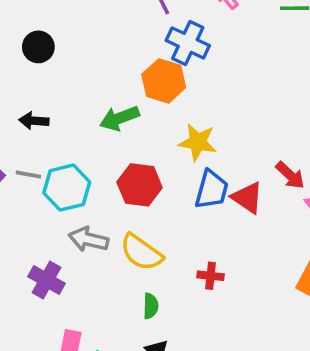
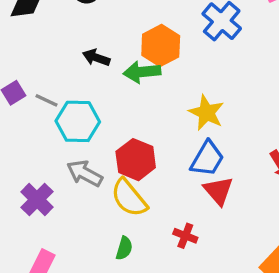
orange hexagon: (164, 81) -> (161, 46), moved
black arrow: (34, 121) -> (96, 58), moved
red hexagon: (140, 185) -> (136, 160), moved
red triangle: (247, 198) -> (218, 191), moved

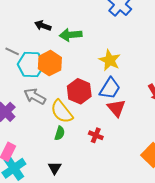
orange hexagon: (161, 46) -> (50, 63), moved
red hexagon: (136, 160) -> (79, 91), moved
green semicircle: (124, 248) -> (60, 133), moved

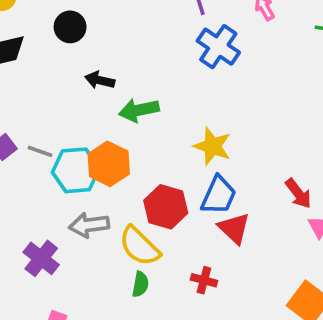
black arrow: (43, 26) -> (100, 80), moved
gray arrow: (35, 96) -> (89, 225), turned -30

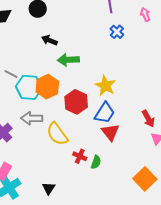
blue cross: (218, 47) -> (117, 32), size x0.6
red hexagon: (166, 207) -> (76, 102), moved
red cross: (204, 280) -> (80, 156), moved
green semicircle: (140, 284) -> (96, 162), moved

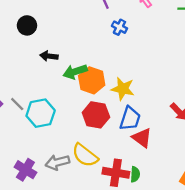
gray line: (11, 74) -> (17, 104), turned 32
orange hexagon: (47, 87) -> (92, 80), moved
gray arrow: (32, 118) -> (57, 162), moved
red cross: (80, 156) -> (116, 173), size x1.6

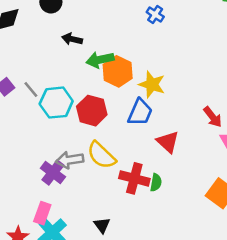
red hexagon: (96, 115) -> (92, 111), moved
blue trapezoid: (130, 119) -> (140, 112), moved
purple cross: (25, 170) -> (53, 173), moved

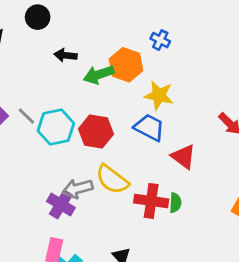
blue cross: (155, 14) -> (160, 40), moved
orange hexagon: (118, 71) -> (126, 65), moved
blue trapezoid: (140, 112) -> (149, 127), turned -80

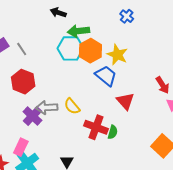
orange hexagon: (126, 65) -> (90, 51), moved
cyan hexagon: (56, 127) -> (70, 48), moved
red hexagon: (96, 131) -> (23, 82), moved
yellow semicircle: (112, 179) -> (72, 106), size x0.7

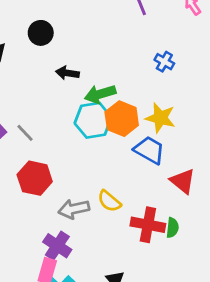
purple cross: (32, 116) -> (57, 246), moved

